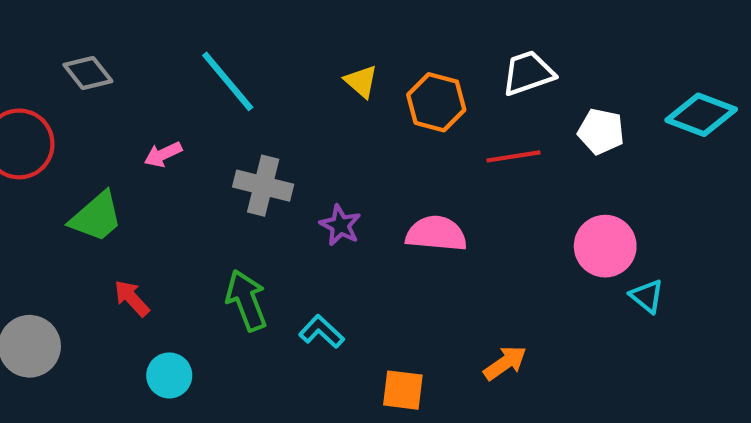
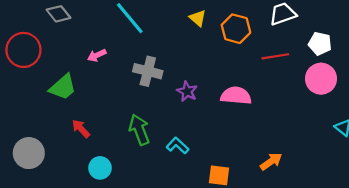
pink circle: (605, 246) -> (321, 79), moved

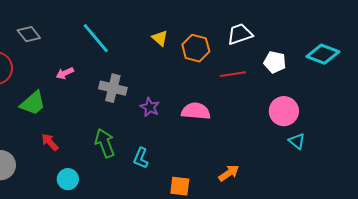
pink circle: (321, 79) -> (284, 111), moved
cyan L-shape: (178, 146) -> (141, 158), turned -110

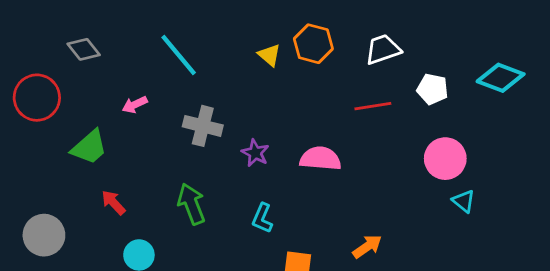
orange hexagon: (196, 48) -> (313, 44), moved
cyan L-shape: (141, 158) -> (262, 218), moved

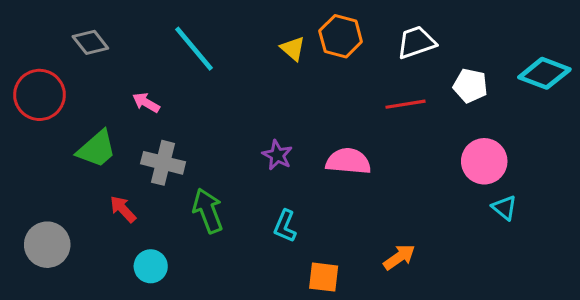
pink arrow: (135, 105) -> (146, 103), turned 55
gray cross: (203, 126) -> (163, 163), moved

